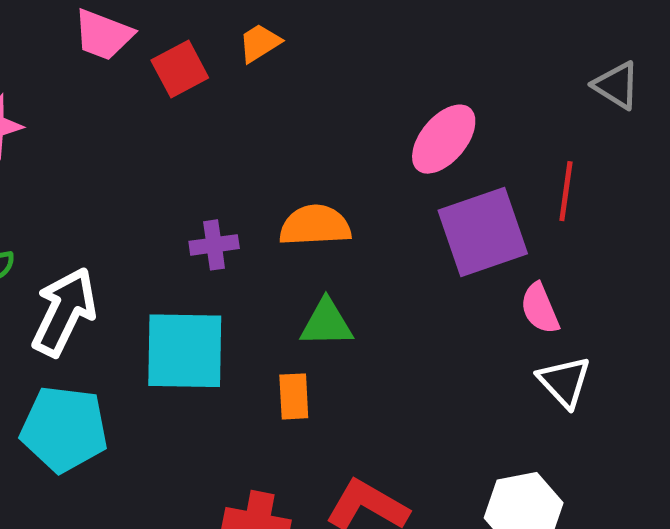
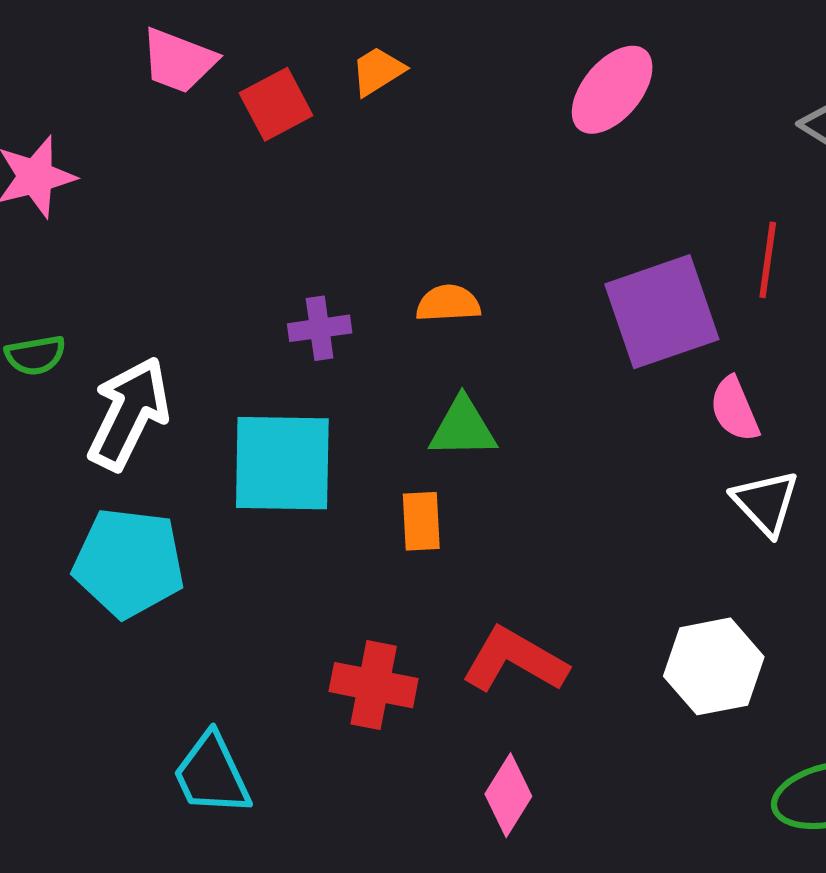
pink ellipse: (444, 139) -> (612, 90), moved
orange semicircle: (315, 225) -> (448, 303), size x0.7

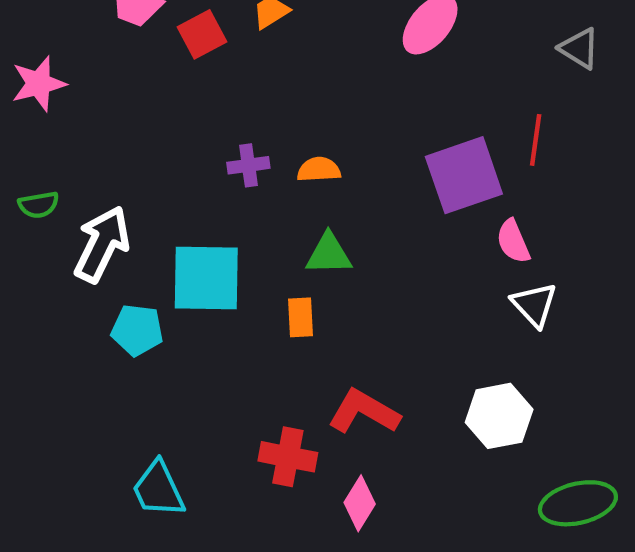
purple cross: (320, 328) -> (248, 165), moved
cyan pentagon: (129, 563) -> (137, 330), moved, size x0.7
red cross: (374, 685) -> (288, 457), moved

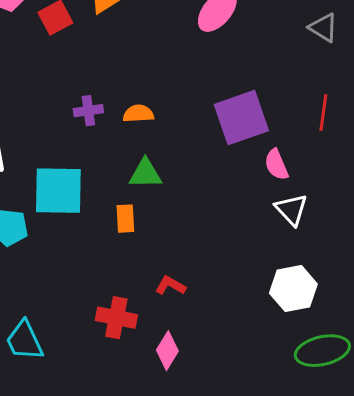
red line: (536, 140) -> (323, 113), moved
red L-shape: (364, 412) -> (170, 286), size x0.6
white hexagon: (499, 416) -> (293, 289), moved

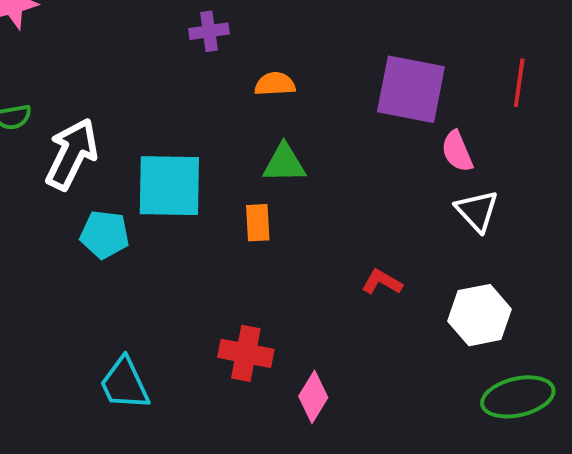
purple cross: (88, 111) -> (209, 31), moved
purple square: (241, 118) -> (411, 89), turned 30
red L-shape: (170, 286) -> (382, 282), moved

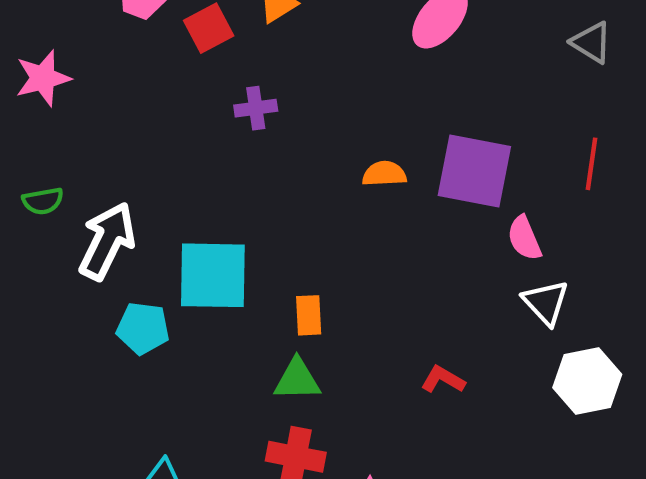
orange semicircle: (275, 84) -> (384, 174), moved
green triangle: (284, 163) -> (297, 380), moved
white hexagon: (480, 315) -> (587, 381), moved

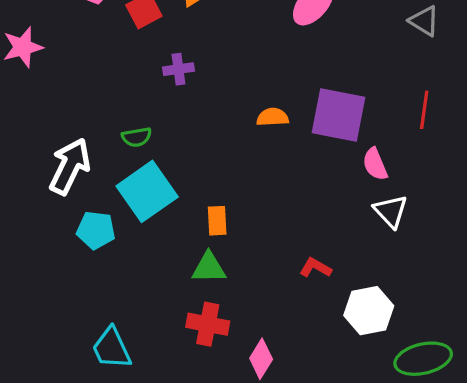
green semicircle: (43, 201) -> (137, 137), moved
cyan square: (213, 275) -> (147, 191), turned -36
white hexagon: (587, 381) -> (369, 311), moved

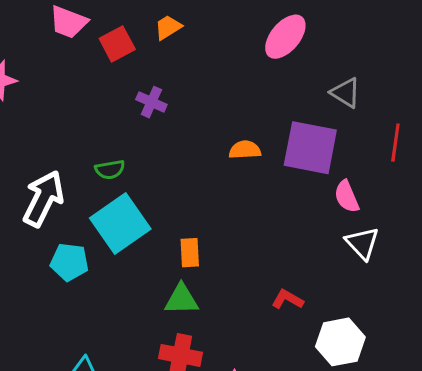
gray triangle: (424, 21) -> (346, 93), moved
purple cross: (178, 69) -> (151, 102), turned 32

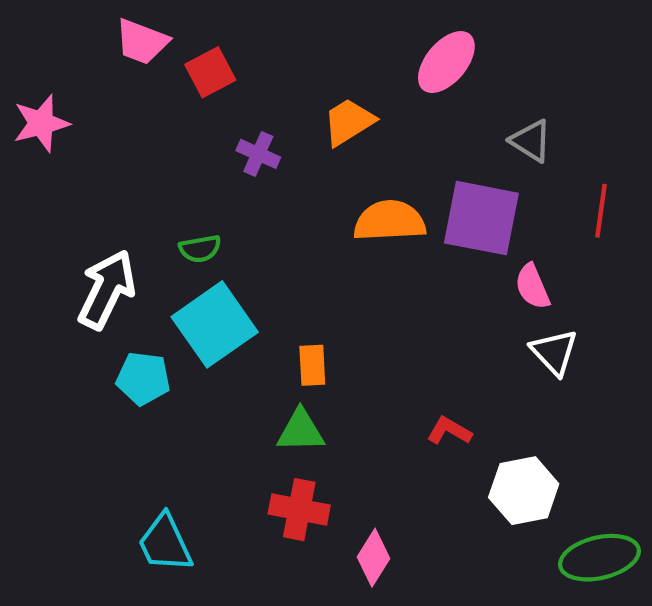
orange trapezoid: (168, 27) -> (349, 122), moved, size x1.4
orange semicircle: (245, 150) -> (390, 221), size x1.6

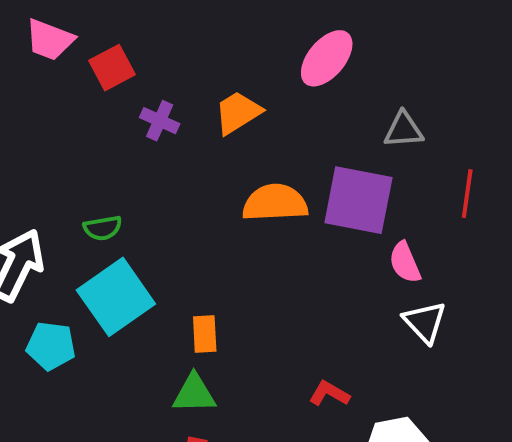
gray triangle: (531, 141) -> (404, 130), turned -36
purple cross: (258, 154) -> (160, 121), moved

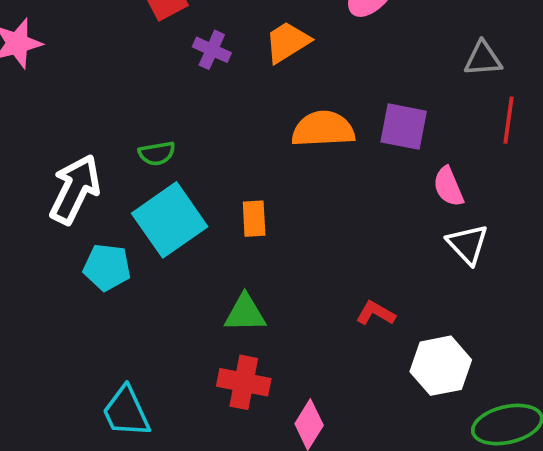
gray triangle: (404, 130) -> (483, 59), moved
purple square: (358, 200) -> (404, 127), size x0.7
orange rectangle: (205, 334) -> (254, 219), moved

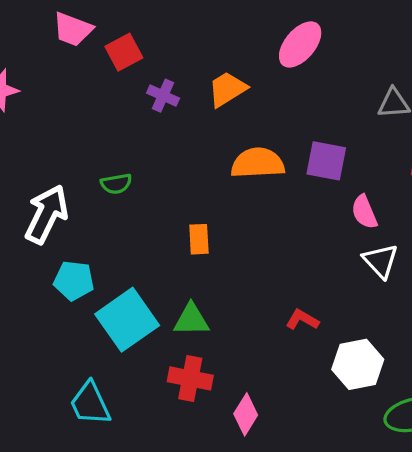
cyan square: (170, 220) -> (127, 320), moved

